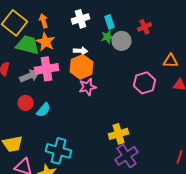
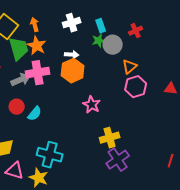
green trapezoid: (28, 45) -> (19, 49), turned 60
orange triangle: (170, 61) -> (130, 67), moved, turned -42
pink star: (88, 87) -> (92, 105), moved, turned -30

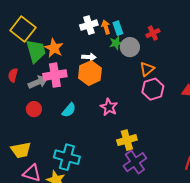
orange arrow: (35, 25) -> (106, 27), moved
cyan semicircle: (35, 114) -> (69, 110), moved

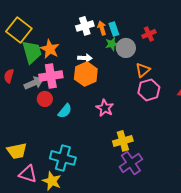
red circle: (34, 109) -> (45, 99), moved

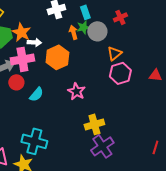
orange arrow: (102, 28) -> (73, 32), moved
white arrow: (85, 58) -> (34, 42), moved

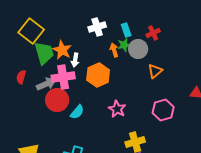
red cross: (120, 17) -> (153, 33), moved
white arrow: (34, 42) -> (75, 60), turned 96
pink hexagon: (120, 73) -> (163, 110), moved
red circle: (16, 82) -> (57, 100), size x1.5

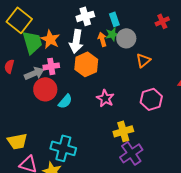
red cross: (153, 33) -> (162, 21), moved
white arrow: (75, 60) -> (76, 41), moved, size x1.6
pink cross: (63, 77) -> (51, 66), size x0.7

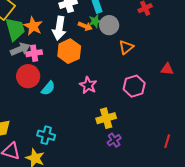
orange arrow: (102, 39) -> (85, 26), turned 128
gray arrow: (34, 73) -> (20, 49), moved
cyan cross: (63, 148) -> (46, 135), size x0.7
purple cross: (131, 153) -> (114, 140), size x0.6

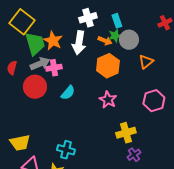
orange hexagon: (69, 51) -> (108, 66), moved
red circle: (28, 76) -> (35, 87), moved
cyan semicircle: (48, 88) -> (68, 93), moved

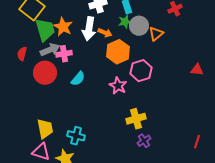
orange arrow: (105, 41) -> (105, 33), moved
orange triangle: (146, 62) -> (156, 34), moved
pink hexagon: (154, 101) -> (141, 71), moved
yellow trapezoid: (20, 143) -> (45, 129), moved, turned -90

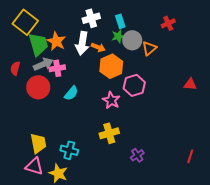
yellow cross: (136, 119) -> (109, 133), moved

